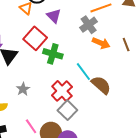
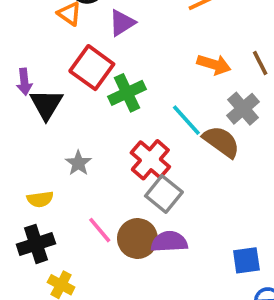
purple triangle: (54, 16) -> (122, 23), turned 49
gray cross: (89, 25) -> (243, 109), moved
green cross: (53, 54) -> (127, 93), turned -36

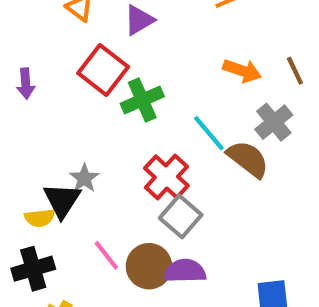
black triangle: (46, 104) -> (62, 200), moved

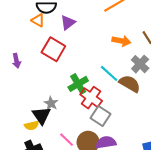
green cross: (142, 100) -> (78, 84), moved

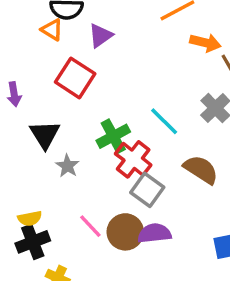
orange arrow: (121, 41) -> (205, 43), moved
brown semicircle: (130, 84) -> (201, 169), moved
black triangle: (41, 115) -> (45, 135), moved
yellow semicircle: (32, 125) -> (30, 218), moved

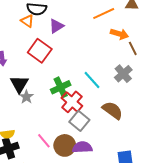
gray star: (67, 166) -> (26, 97), moved

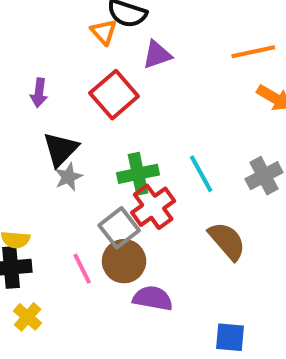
gray square: (79, 121) -> (119, 228), moved
brown circle: (65, 145) -> (124, 261), moved

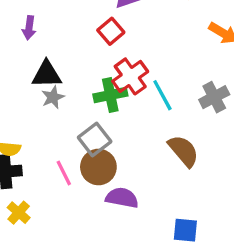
red square: (114, 95) -> (111, 31), moved, size x0.7
black triangle: (61, 149) -> (47, 74), turned 44
red cross: (153, 207) -> (130, 76), moved

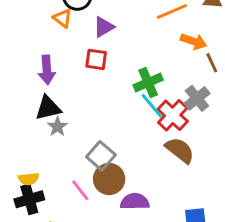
purple arrow: (29, 28) -> (47, 70), moved, size x1.4
red square: (111, 31) -> (96, 59), turned -30
red cross: (130, 76) -> (173, 115), moved
green cross: (110, 95) -> (148, 82), moved

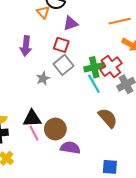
black triangle: (48, 108) -> (32, 118), moved
red cross: (173, 115) -> (111, 67), moved
gray star: (58, 127) -> (43, 79), moved
gray square: (101, 156) -> (64, 65), moved

